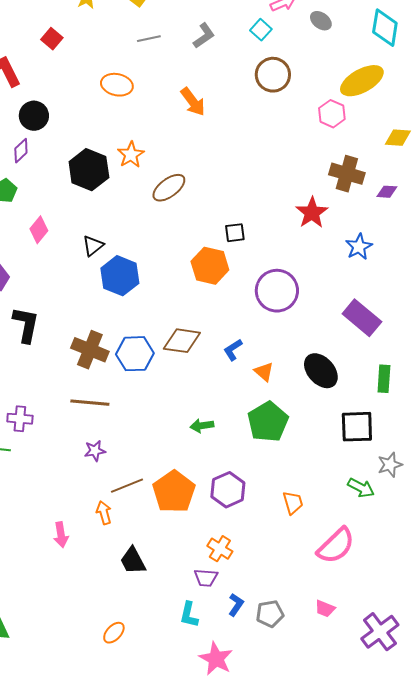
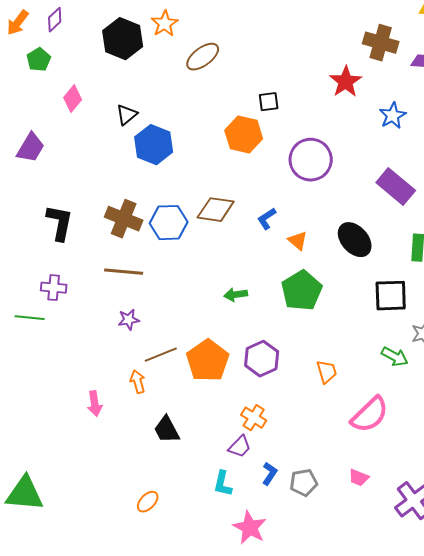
black L-shape: (26, 325) -> (60, 223), moved
purple trapezoid: (206, 578) -> (240, 447), turned -50

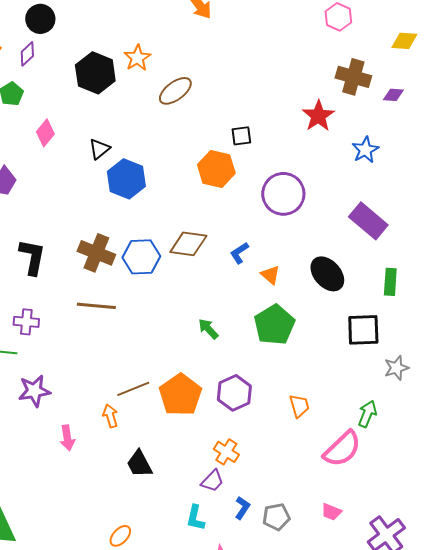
green arrow: (236, 295) -> (208, 329), turned 55
purple star: (129, 320) -> (34, 391), moved, size x1.5
green arrow: (395, 357) -> (367, 414), moved, turned -96

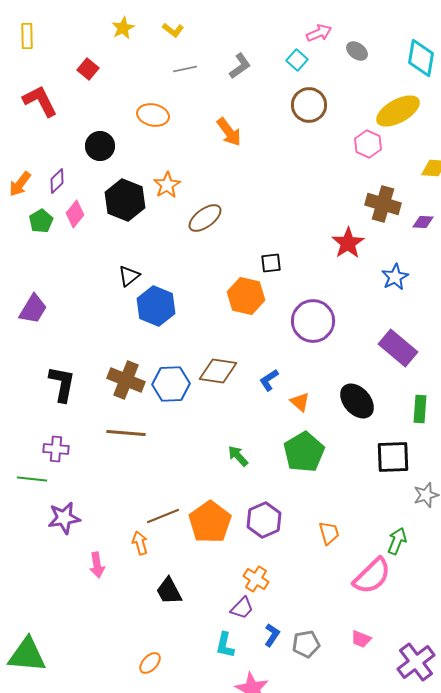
black circle: (40, 19) -> (100, 146), moved
pink diamond: (45, 133) -> (75, 214), moved

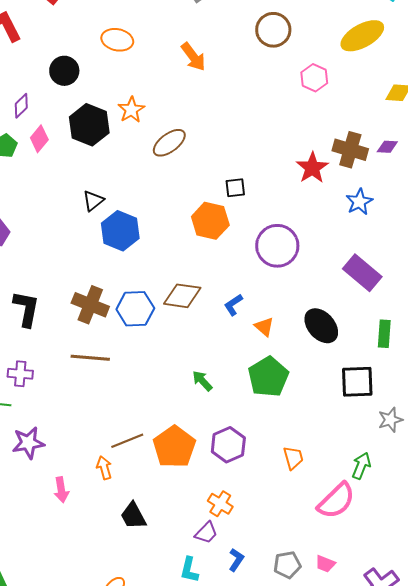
pink hexagon: (368, 144) -> (314, 78), moved
brown cross: (383, 204) -> (350, 150), moved
gray pentagon: (306, 644) -> (287, 565), moved

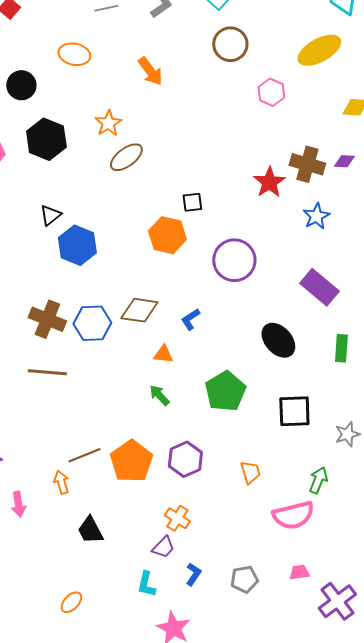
orange star: (131, 110) -> (108, 123), moved
orange triangle: (264, 327) -> (163, 354), moved, turned -35
black square: (357, 382) -> (294, 411), moved
pink semicircle: (336, 501) -> (293, 515), turned 30
pink trapezoid: (325, 564) -> (299, 572), moved, turned 150

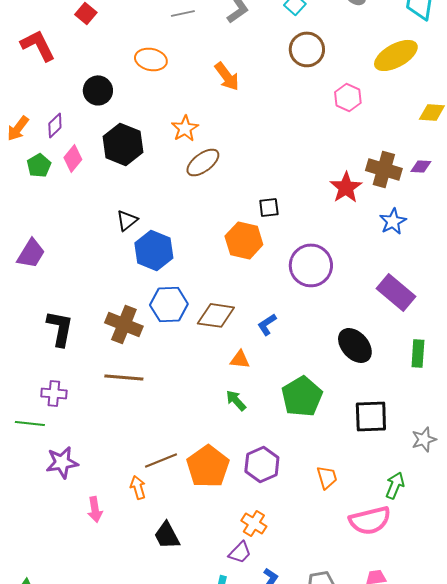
blue hexagon: (92, 323) -> (169, 304), moved

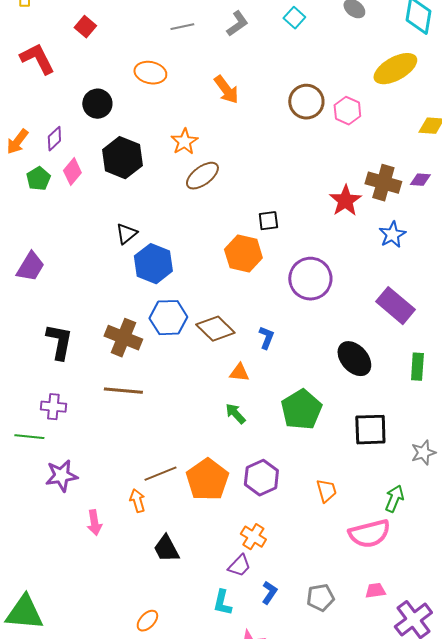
brown circle: (307, 49) -> (306, 102), moved
brown diamond: (216, 315) -> (215, 329), turned 36
blue L-shape: (267, 324) -> (266, 338), turned 145

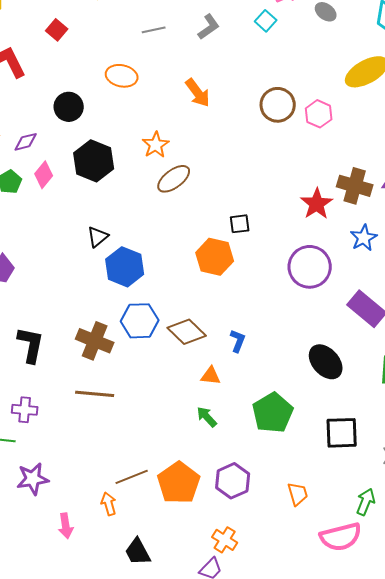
purple diamond: (54, 139) -> (26, 142), turned 30
purple circle: (310, 279) -> (310, 267), moved

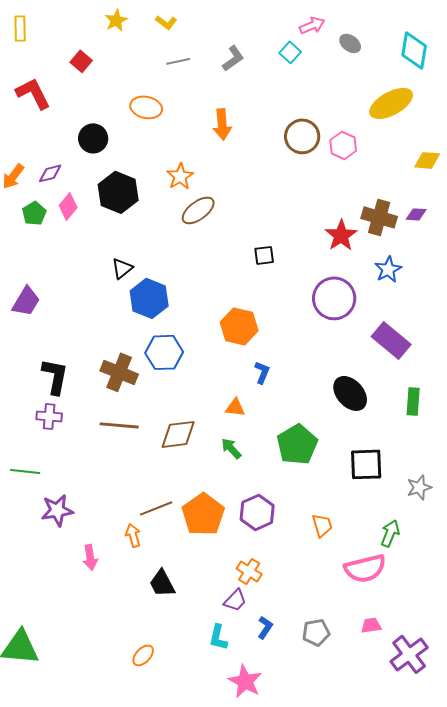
orange arrow: (198, 93) -> (222, 124), turned 32
orange hexagon: (215, 257) -> (239, 326), moved
brown diamond: (187, 332) -> (178, 434), moved, turned -51
purple cross: (25, 410) -> (49, 416), moved

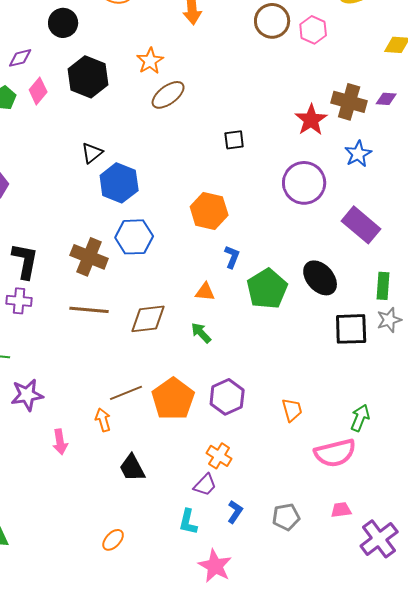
green pentagon: (297, 444) -> (267, 289), moved
black square: (366, 464) -> (351, 329), moved
gray star: (419, 487) -> (389, 320), moved

